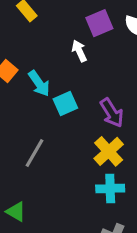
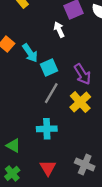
gray line: (34, 153) -> (51, 93), moved
cyan cross: (110, 188) -> (47, 129), moved

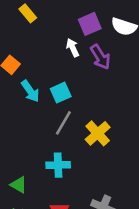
cyan arrow: (30, 53) -> (30, 91), moved
purple arrow: (82, 74) -> (100, 57), moved

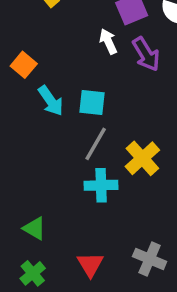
cyan square: (61, 93) -> (92, 103), turned 30
cyan cross: (58, 165) -> (101, 185), moved

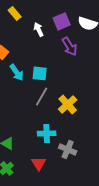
white arrow: (108, 41) -> (39, 29), moved
cyan cross: (101, 185) -> (47, 133), moved
gray cross: (150, 259) -> (68, 149), moved

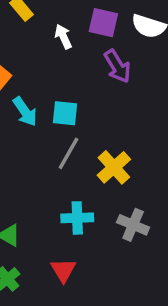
purple square: (62, 21) -> (103, 23), turned 36
gray cross: (68, 149) -> (133, 225), moved

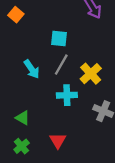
cyan arrow: (25, 112) -> (32, 69), moved
cyan cross: (77, 218) -> (67, 95), moved

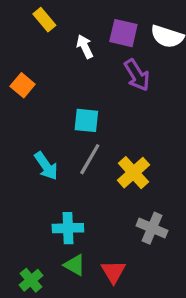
cyan cross: (67, 95) -> (68, 228), moved
green triangle: (23, 118) -> (75, 265), moved
red triangle: (58, 141) -> (113, 272), moved

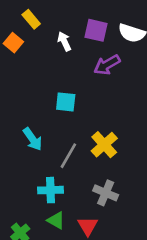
purple arrow: (137, 75) -> (107, 65), turned 92
orange square: (23, 85) -> (13, 43), moved
gray line: (90, 159) -> (68, 156), moved
gray cross: (152, 228) -> (106, 193), moved

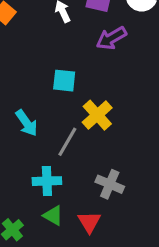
yellow cross: (104, 145) -> (97, 115), moved

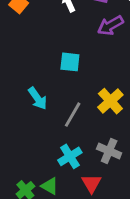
yellow cross: (97, 115) -> (110, 101), moved
cyan cross: (47, 181) -> (70, 156), moved, turned -30
green triangle: (53, 216) -> (50, 186), moved

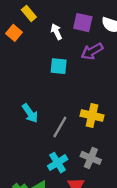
cyan square: (70, 62) -> (59, 66), moved
yellow cross: (110, 101) -> (92, 116), turned -35

